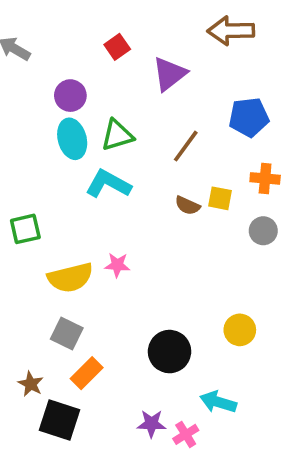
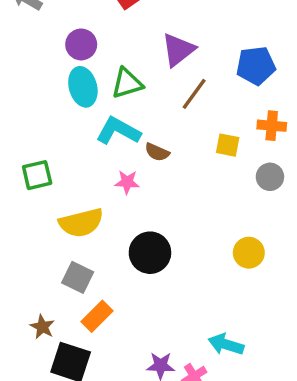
purple triangle: (170, 74) -> (178, 50), moved
brown semicircle: (188, 206) -> (157, 152), moved
pink star: (117, 265) -> (127, 182), moved
yellow circle: (240, 330) -> (249, 253), moved
black circle: (170, 352) -> (150, 253), moved

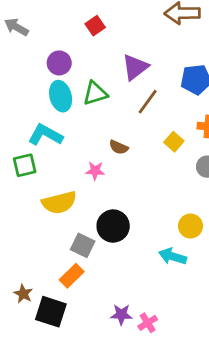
cyan L-shape: (118, 131) -> (45, 135), moved
yellow square: (228, 145) -> (174, 142), turned 30
gray square: (78, 277) -> (83, 245), moved
brown star: (42, 327) -> (23, 294), moved
cyan arrow: (226, 344) -> (173, 256), moved

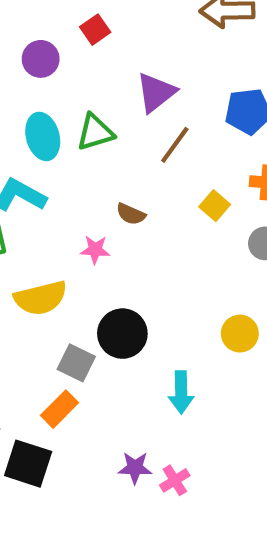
purple circle: (59, 63) -> (41, 59), moved
cyan arrow: (173, 256) -> (181, 392), moved, turned -108

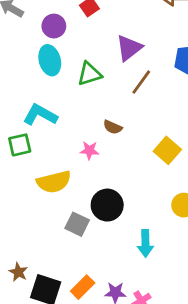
cyan ellipse: (43, 136) -> (50, 60), moved
yellow square: (215, 206) -> (167, 150), moved, size x1.4
orange rectangle: (59, 409) -> (83, 287), moved

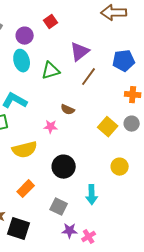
gray square: (77, 224) -> (59, 207), moved
orange rectangle: (83, 287) -> (26, 189), moved

